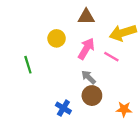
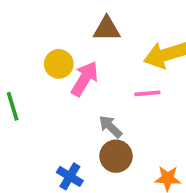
pink arrow: (86, 49) -> (85, 79), moved
pink line: (111, 57) -> (147, 93), turned -35

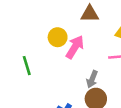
gray arrow: (110, 127) -> (92, 79), turned -112

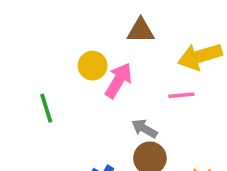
gray arrow: (92, 79) -> (144, 129), turned 98

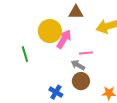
yellow circle: (93, 66) -> (50, 31), size x1.5
pink line: (181, 95) -> (86, 53), moved

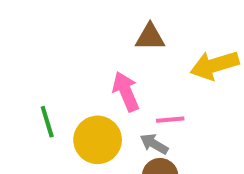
yellow circle: (50, 31) -> (98, 140), moved
pink arrow: (64, 39) -> (126, 91), turned -54

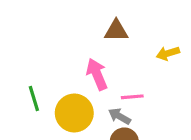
yellow arrow: (215, 65) -> (168, 53), size x0.6

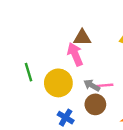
brown triangle: (116, 31) -> (82, 38), moved
pink line: (132, 97) -> (105, 85), moved

